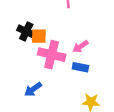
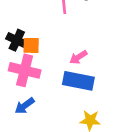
pink cross: (52, 55) -> (25, 70), moved
blue rectangle: (80, 67) -> (78, 81), size x1.6

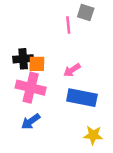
black cross: (17, 40) -> (23, 59), turned -30
pink arrow: (78, 57) -> (72, 70), moved

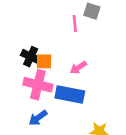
black cross: (23, 59) -> (31, 57), turned 30
blue rectangle: (82, 98) -> (70, 95), moved

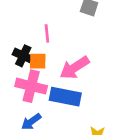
pink line: (75, 23) -> (47, 33), moved
pink arrow: (78, 68) -> (75, 68), size x1.6

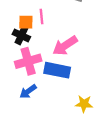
orange square: (38, 61) -> (26, 22), moved
pink cross: (31, 86) -> (28, 61), turned -30

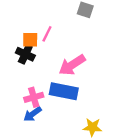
pink line: (41, 17) -> (47, 34), turned 32
pink cross: (28, 61) -> (34, 97), moved, size x0.7

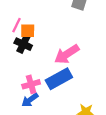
pink line: (47, 34) -> (17, 25), moved
blue rectangle: (64, 91) -> (59, 79), turned -40

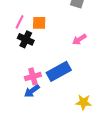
orange square: (28, 31) -> (39, 23), moved
pink arrow: (67, 54) -> (79, 39), moved, size x0.6

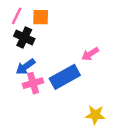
pink arrow: (79, 39) -> (90, 54), moved
blue arrow: (32, 91) -> (25, 67), moved

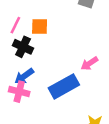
pink cross: (33, 83) -> (19, 92), moved, turned 30

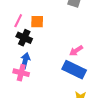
blue arrow: (24, 76) -> (25, 61), turned 140
blue rectangle: (64, 86) -> (74, 70), moved, turned 55

